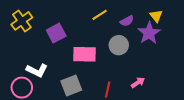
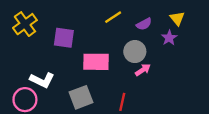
purple square: (56, 33) -> (64, 38), turned 36
purple star: (149, 33) -> (169, 38), size x0.6
pink arrow: (138, 83) -> (143, 70), moved

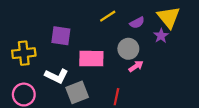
yellow triangle: (177, 18) -> (169, 17), size x1.6
yellow cross: (25, 24) -> (24, 53), moved, turned 30
white L-shape: (42, 80) -> (56, 76), moved

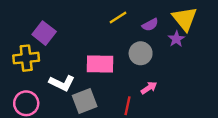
purple square: (61, 36) -> (44, 33), moved, turned 30
pink arrow: (136, 66) -> (149, 88), moved

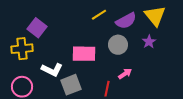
purple semicircle: (150, 25) -> (126, 21), size x1.5
purple star: (176, 39) -> (149, 42), moved

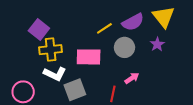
yellow line: (99, 15) -> (104, 28), moved
yellow cross: (22, 49) -> (51, 50), moved

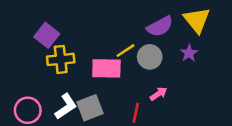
yellow line: (104, 28) -> (126, 51), moved
white L-shape: (55, 74) -> (66, 106), moved, turned -60

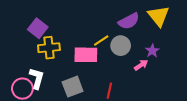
purple star: (189, 53) -> (152, 51), moved
pink arrow: (159, 94) -> (141, 65), moved
white L-shape: (66, 106) -> (37, 78), moved, turned -40

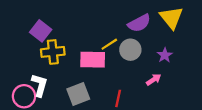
pink arrow: (141, 65) -> (154, 80), moved

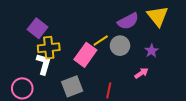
pink rectangle: (93, 60) -> (85, 55), turned -55
white L-shape: (40, 85) -> (44, 64), moved

